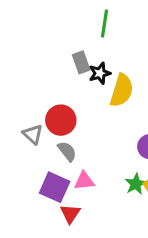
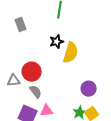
gray rectangle: (81, 62) -> (21, 25), moved
gray triangle: (33, 134) -> (14, 81), turned -48

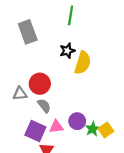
gray rectangle: (21, 25) -> (28, 32), size x1.5
purple circle: (89, 89) -> (77, 121), moved

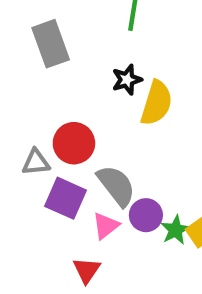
gray semicircle: (44, 106) -> (116, 186), moved, size x1.5
pink triangle: (56, 127) -> (106, 226), turned -32
purple square: (35, 131) -> (65, 198), moved

